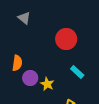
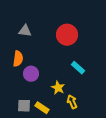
gray triangle: (24, 18) -> (25, 31), moved, turned -32
yellow star: (47, 84) -> (58, 88), moved

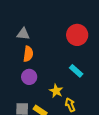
red circle: (67, 35) -> (77, 35), moved
orange semicircle: (18, 59) -> (28, 54), moved

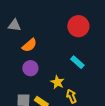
gray triangle: (23, 34) -> (14, 25), moved
orange semicircle: (28, 54) -> (29, 45), turned 42

